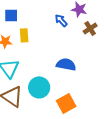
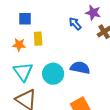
cyan circle: (39, 87) -> (53, 74), moved

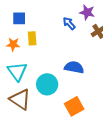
cyan circle: (53, 74) -> (47, 84), moved

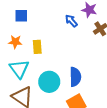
yellow rectangle: (32, 38) -> (37, 47), moved
blue semicircle: (74, 67) -> (75, 77), moved, turned 78

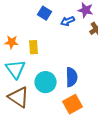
blue square: (21, 16) -> (45, 13), moved, turned 32
blue arrow: (71, 21) -> (68, 21), turned -72

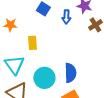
blue arrow: (68, 21) -> (66, 17), turned -64
orange star: (12, 42) -> (10, 25), moved

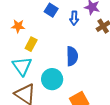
yellow rectangle: (32, 43) -> (31, 44), moved, turned 32
blue semicircle: (70, 73) -> (72, 56), moved

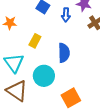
yellow rectangle: (31, 44) -> (35, 41), moved

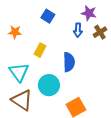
blue arrow: (66, 15) -> (78, 30), moved

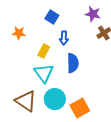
blue arrow: (78, 30) -> (64, 38), moved
cyan triangle: (19, 72) -> (44, 73), moved
cyan circle: (49, 85) -> (55, 99), moved

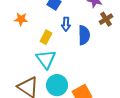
blue semicircle: (73, 63) -> (84, 35), moved

